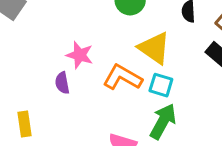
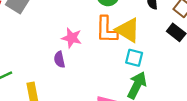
orange L-shape: (123, 77) -> (107, 30), moved, turned -116

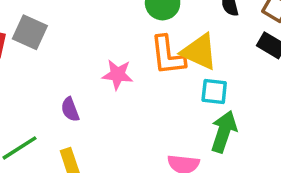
purple semicircle: (59, 60) -> (70, 109), moved

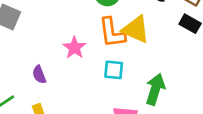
pink star: (118, 75) -> (74, 48), turned 30
cyan square: (214, 91) -> (114, 70), moved

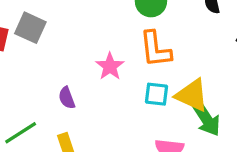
yellow triangle: (136, 29) -> (192, 95), moved
green arrow: (155, 89) -> (206, 118), turned 128

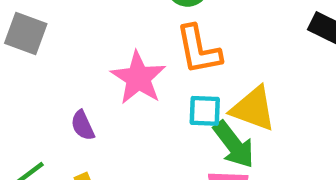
pink star: (110, 66) -> (138, 78), size x1.4
green arrow: (206, 118) -> (234, 145), moved

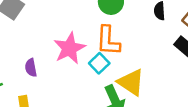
cyan square: (205, 111) -> (99, 63), moved, turned 30

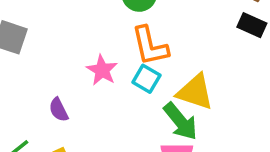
pink star: (69, 48) -> (102, 70), size x0.7

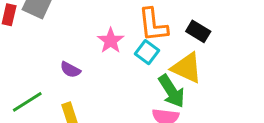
black rectangle: (252, 25) -> (198, 31), moved
purple semicircle: (59, 110) -> (70, 70), turned -42

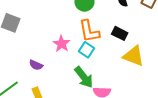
yellow triangle: (187, 68) -> (134, 56), moved
green arrow: (172, 91) -> (84, 77), moved

